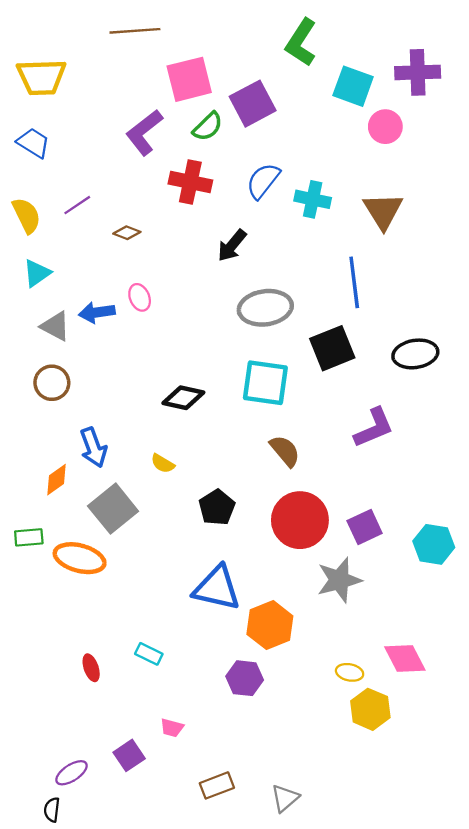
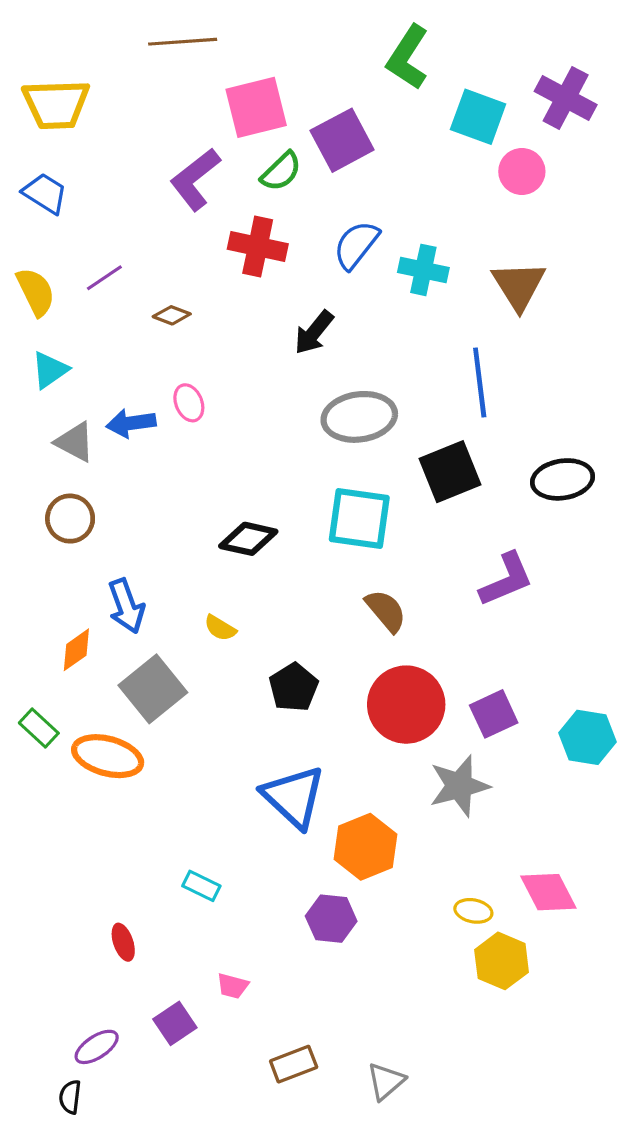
purple cross: (418, 72) -> (566, 98), turned 30
green rectangle: (29, 537) -> (39, 728), turned 48
blue triangle: (217, 588) -> (294, 797), turned 30
red ellipse: (91, 668) -> (123, 942), moved

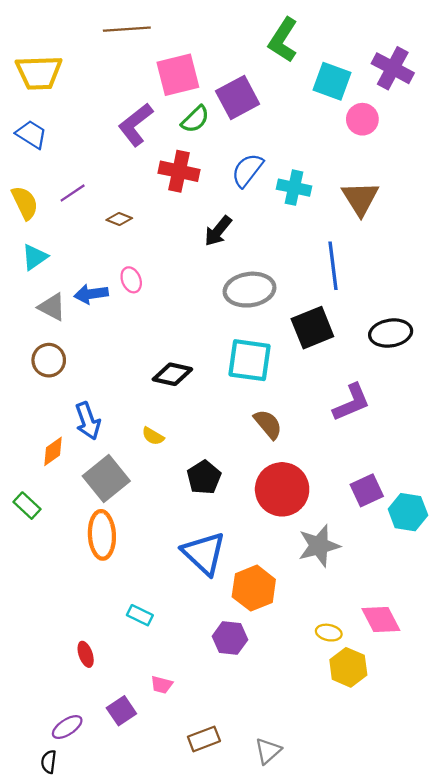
purple square: (494, 714) -> (367, 490), moved
orange ellipse: (108, 756) -> (102, 535), moved, turned 72

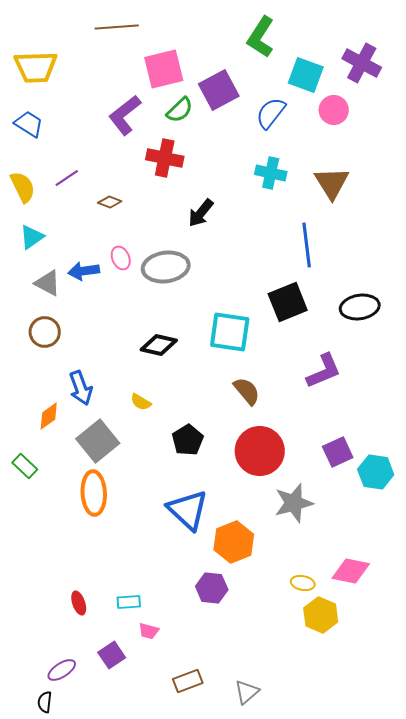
blue semicircle: (247, 170) -> (271, 113), moved
gray ellipse: (250, 290) -> (166, 267), moved
cyan rectangle: (140, 615) -> (129, 602), moved, turned -30
pink diamond: (381, 620) -> (351, 571), turned -51

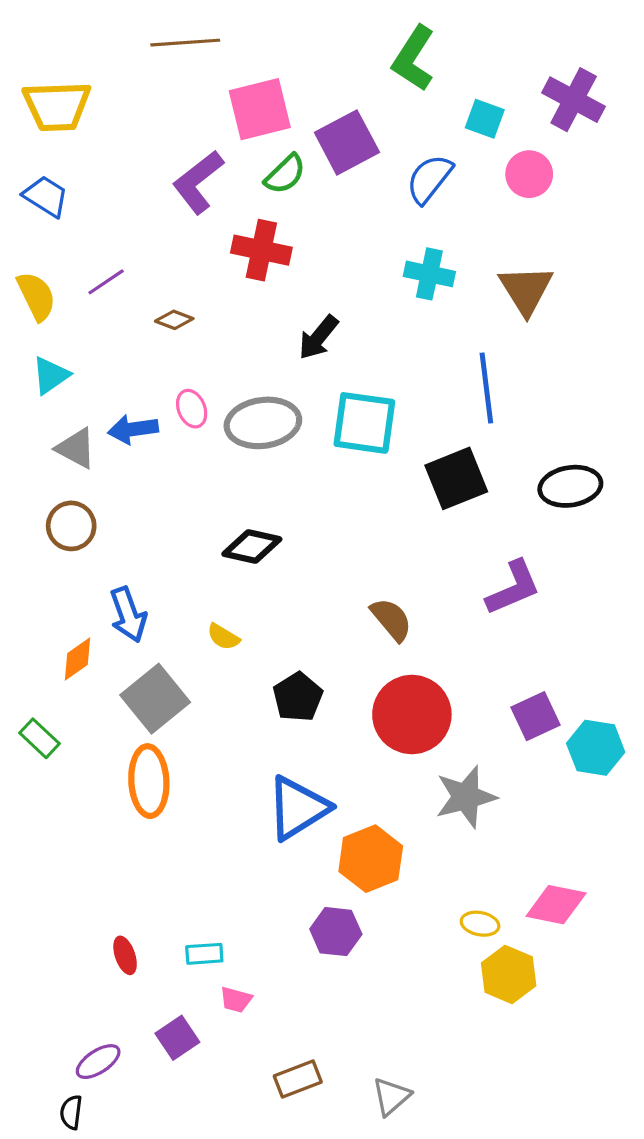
cyan square: (306, 75) -> (485, 119), size x0.7
cyan square: (230, 332) -> (364, 423), moved
blue triangle: (188, 510) -> (298, 808), turned 45

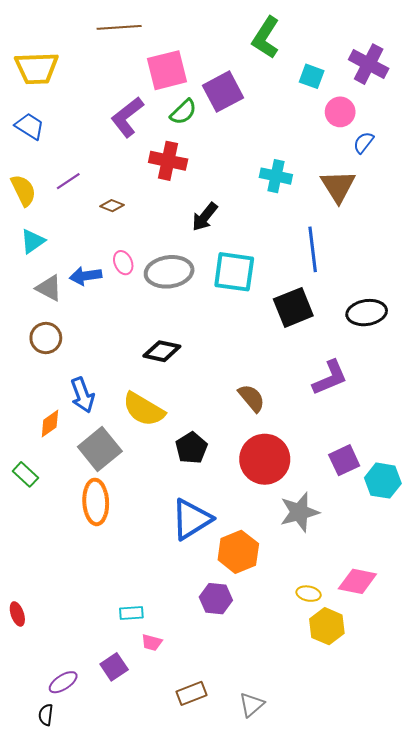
blue semicircle: (429, 179) -> (364, 142), moved, size x0.7
yellow semicircle: (223, 637) -> (144, 409), size x2.0
red ellipse: (125, 955) -> (17, 614), moved

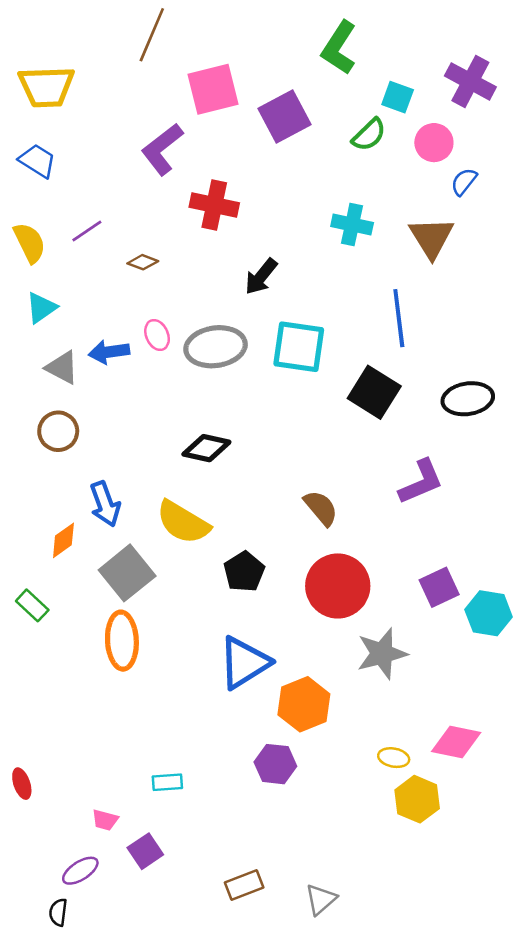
brown line: (119, 27) -> (152, 35), turned -63
green semicircle: (183, 112) -> (369, 135), moved
black square: (293, 307) -> (374, 392), turned -36
pink trapezoid: (152, 642) -> (105, 820), moved

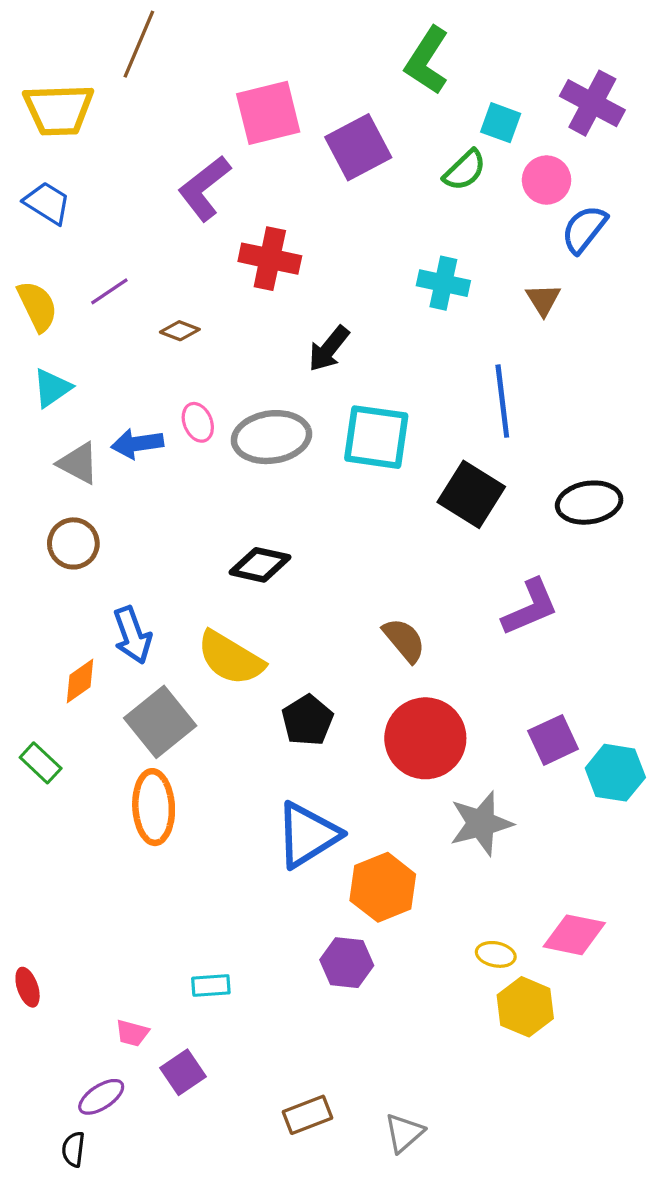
brown line: (152, 35) -> (139, 44), moved
blue semicircle: (464, 182) -> (584, 229), size x1.4
brown triangle: (431, 238) -> (543, 300), size x0.6

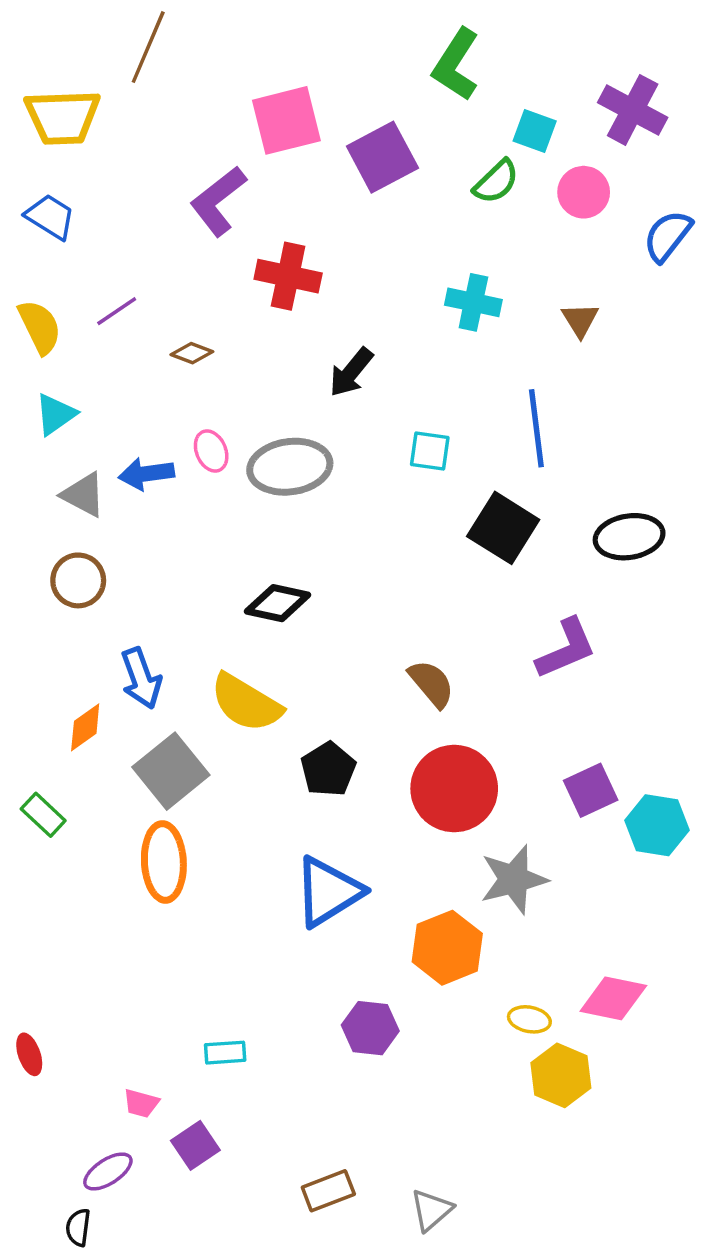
blue semicircle: (584, 229) -> (668, 236), moved
cyan square: (376, 437) -> (430, 451), moved, size x0.6
orange hexagon: (383, 887) -> (447, 948), moved

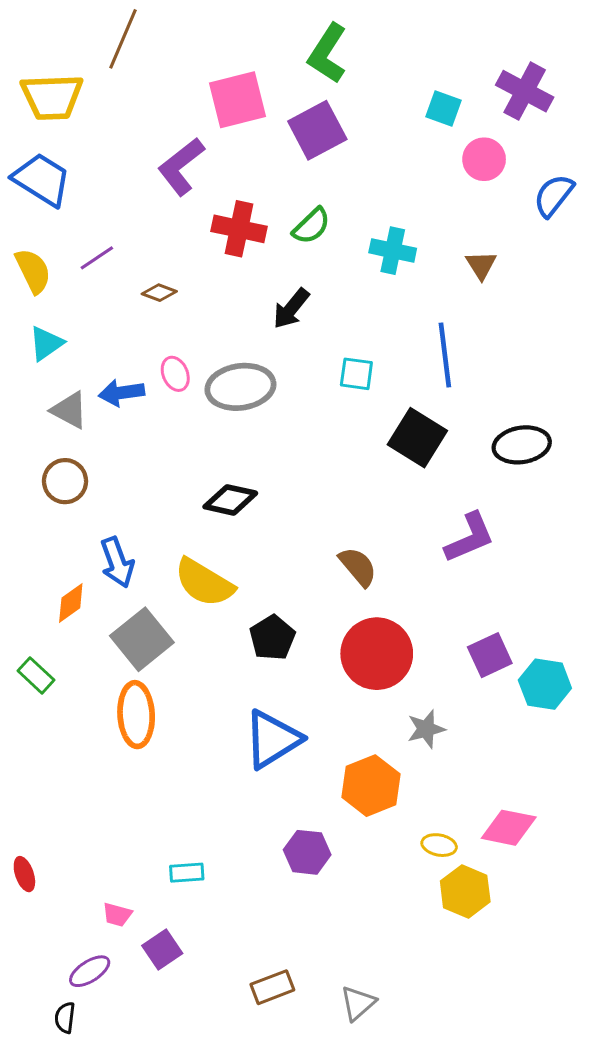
green L-shape: (456, 65) -> (327, 53), moved
green semicircle: (496, 182) -> (311, 226), moved
blue trapezoid: (50, 217) -> (42, 180), size x1.4
gray star: (514, 879) -> (426, 729), size x0.7

